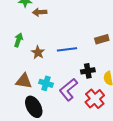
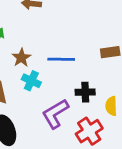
cyan cross: (46, 83) -> (31, 81), moved

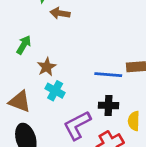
blue line: (61, 59) -> (108, 75), moved

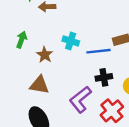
cyan cross: (55, 91) -> (71, 41), moved
brown triangle: (20, 101) -> (39, 85), moved

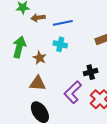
green arrow: (21, 40) -> (19, 47), size x1.5
blue line: (99, 51) -> (63, 23), moved

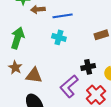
brown star: (40, 58) -> (15, 67), moved

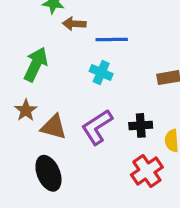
purple L-shape: (69, 86) -> (97, 127), moved

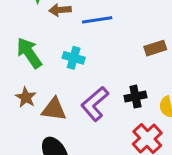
green arrow: (36, 64) -> (29, 53), turned -52
cyan cross: (101, 73) -> (74, 58), moved

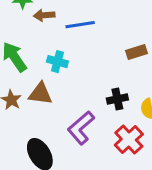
purple L-shape: (95, 104) -> (81, 128), moved
brown triangle: (54, 109) -> (40, 94), moved

